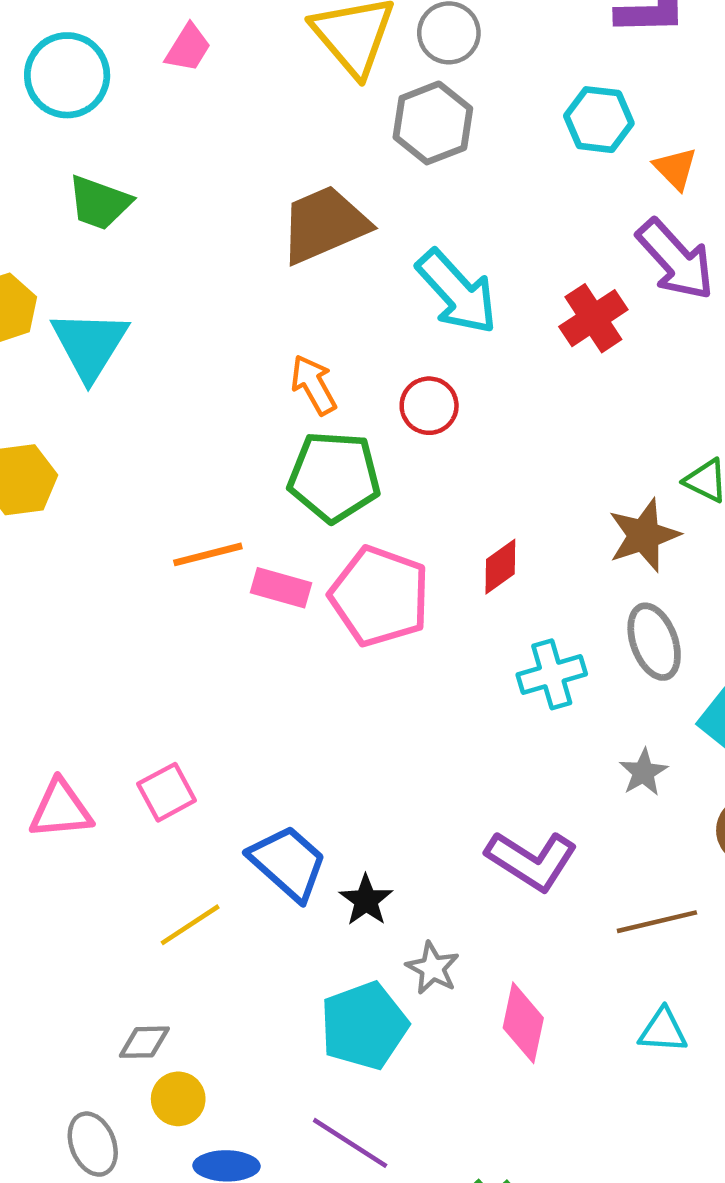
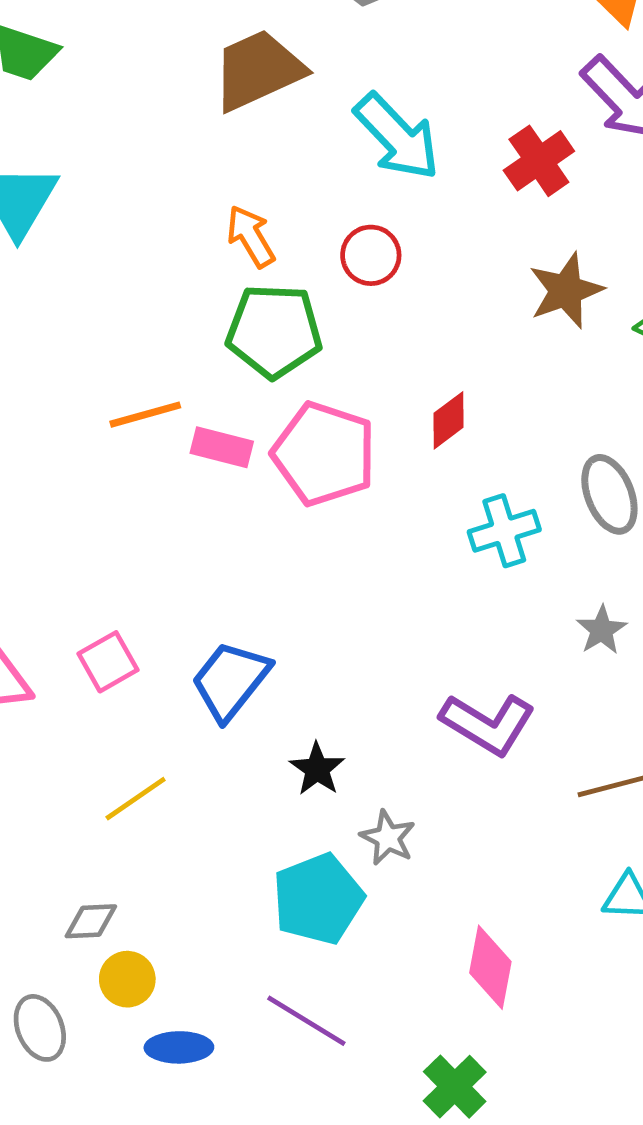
brown star: (644, 535) -> (566, 291), moved
blue trapezoid: (288, 863) -> (230, 681), moved, turned -92
pink diamond: (523, 1023) -> (490, 967), moved

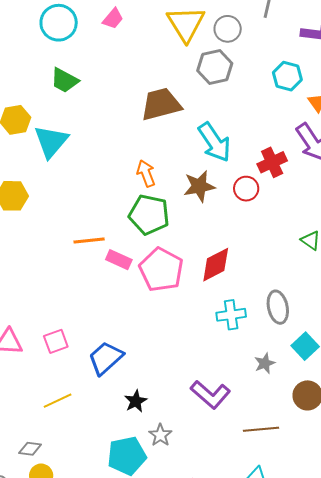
red circle: (371, 255) -> (246, 189), moved
brown star: (566, 291) -> (199, 186), moved
red diamond: (448, 420) -> (216, 265), size x1.5

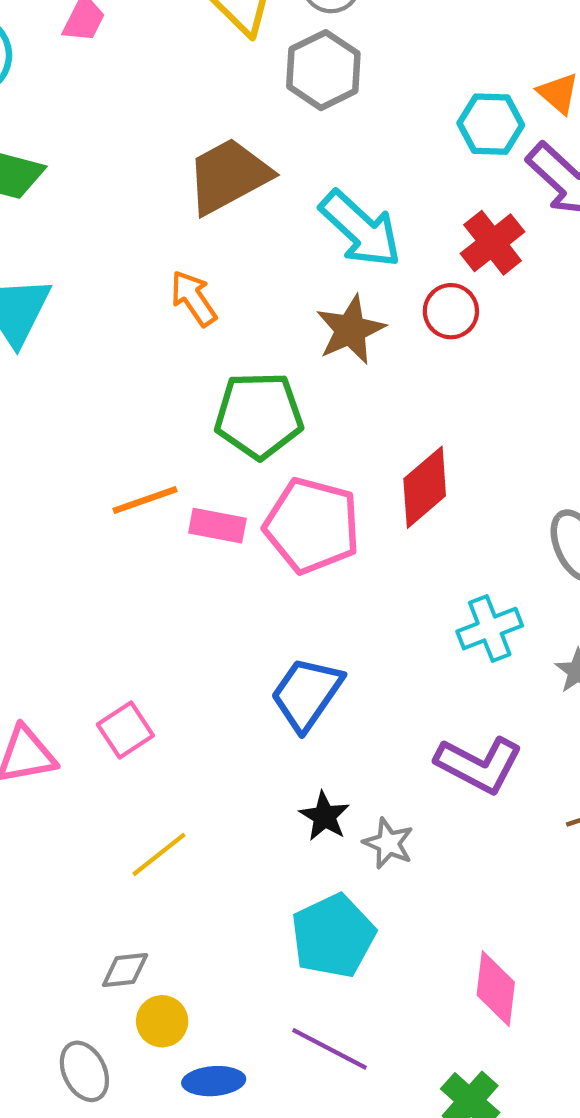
cyan hexagon: (287, 76) -> (491, 124), moved
orange arrow: (146, 173) -> (193, 298), moved
cyan cross: (231, 315) -> (490, 629), moved
blue trapezoid: (106, 358) -> (307, 694), moved
gray star: (160, 435) -> (388, 843), moved

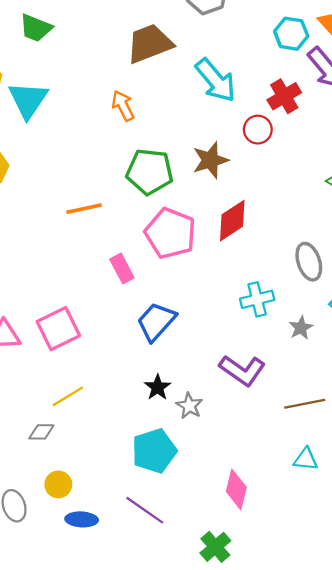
brown star: (350, 330) -> (210, 160), moved
pink rectangle: (217, 526) -> (122, 268), moved, turned 44
pink square: (125, 730) -> (58, 329), size x1.5
gray diamond: (125, 970) -> (41, 432), moved

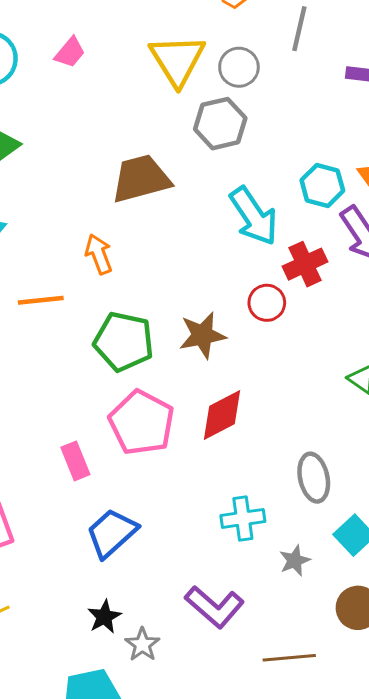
cyan arrow: (216, 80) -> (254, 216), moved
orange line: (84, 209) -> (41, 300), moved

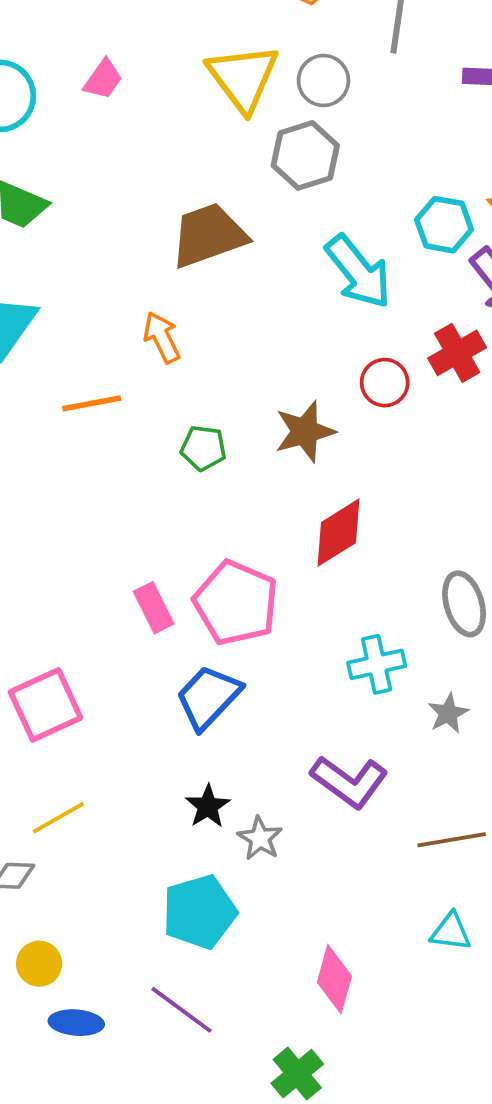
red cross: (305, 264) -> (457, 353), moved
green pentagon: (124, 342) -> (203, 448), size x0.6
pink pentagon: (142, 423) -> (236, 603), moved

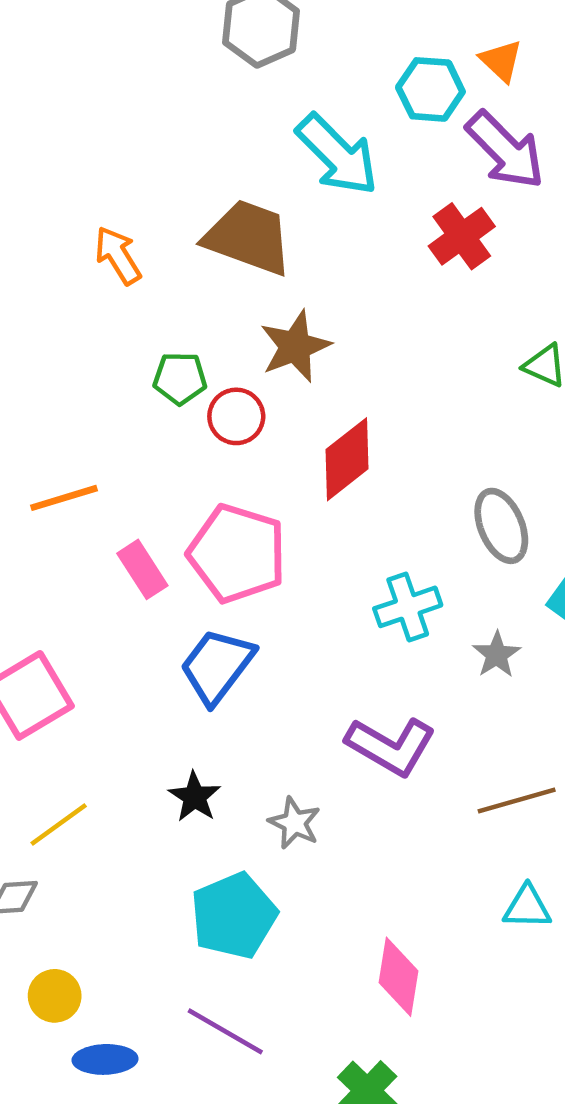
brown trapezoid: (208, 235) -> (248, 237), moved, turned 46
red circle: (385, 383) -> (236, 416), moved
orange line: (92, 403) -> (64, 498), moved
black star: (208, 806) -> (195, 797), moved

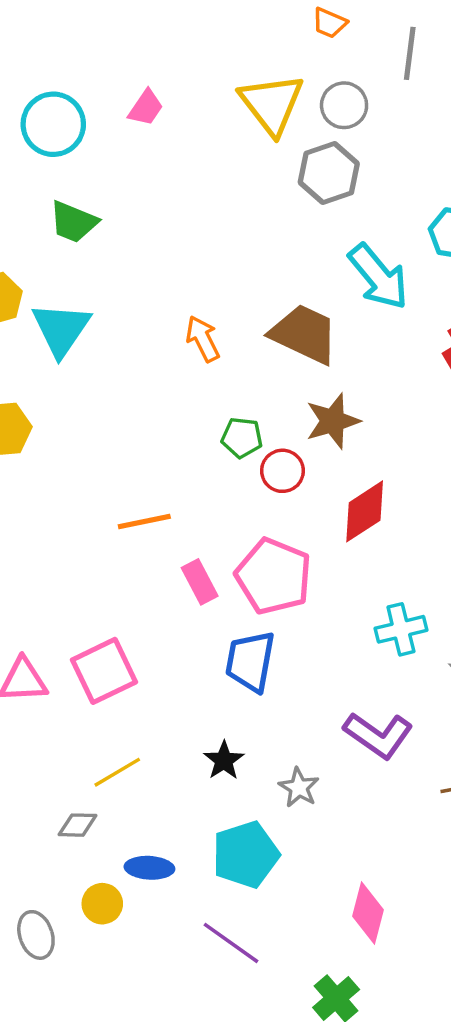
blue trapezoid: (217, 666) -> (250, 661), turned -32
blue ellipse: (105, 1059) -> (149, 868), moved

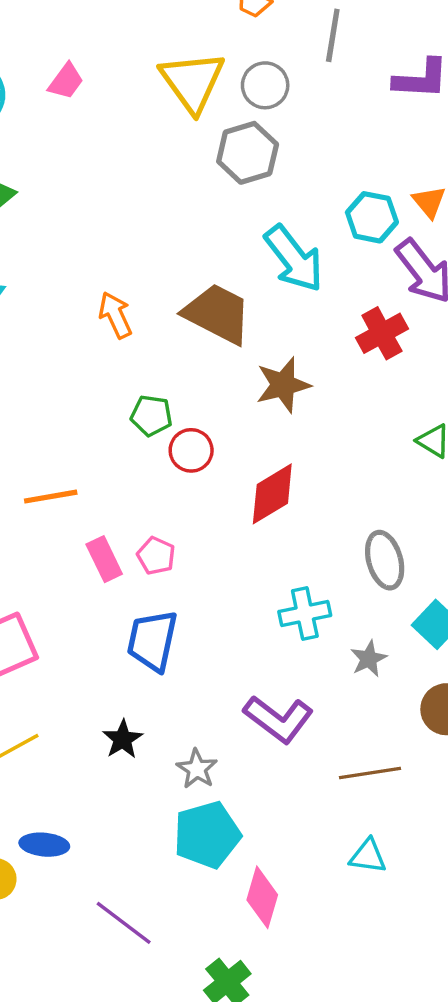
brown star: (333, 421) -> (283, 385), moved
pink pentagon: (274, 576) -> (156, 556), moved, size x0.5
cyan pentagon: (246, 855) -> (207, 835), moved

